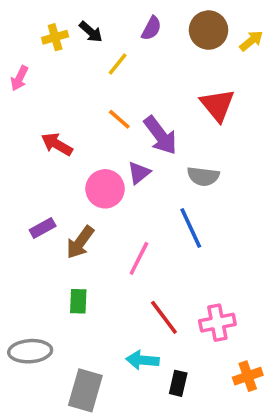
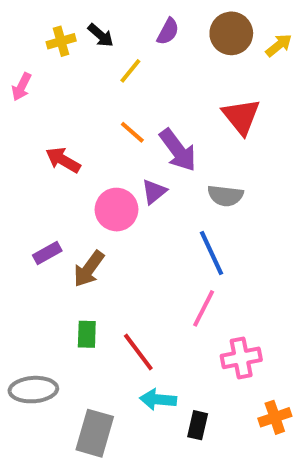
pink line: (139, 258) -> (204, 308), moved
red line: (164, 317) -> (138, 352), moved

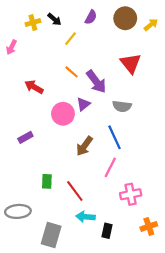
brown arrow: (89, 269) -> (84, 146), moved

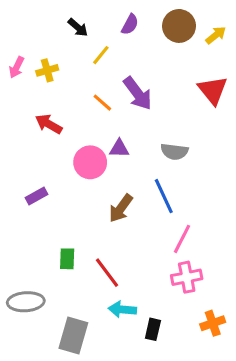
yellow cross: (33, 23) -> (47, 70), moved
red triangle: (131, 63) -> (213, 90), moved
purple arrow: (96, 82) -> (138, 93), moved
purple triangle: (83, 104) -> (119, 149), turned 40
pink line: (110, 167) -> (182, 239), moved

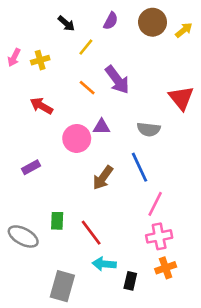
red triangle: (213, 90) -> (181, 98), moved
gray ellipse: (26, 302) -> (23, 236), moved, turned 32
orange cross: (213, 323) -> (166, 268), moved

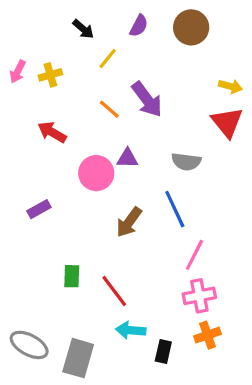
yellow arrow: (184, 30) -> (230, 86), moved, turned 54
gray ellipse: (23, 236) -> (29, 345), moved

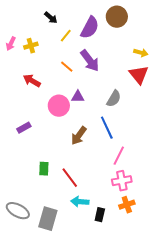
purple semicircle: (139, 26) -> (90, 28), moved, size x1.6
gray semicircle: (186, 162) -> (114, 99), turned -66

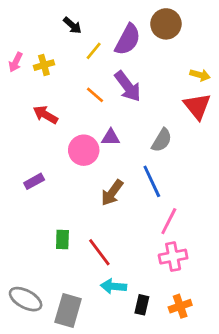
orange cross: (127, 205) -> (180, 306), moved

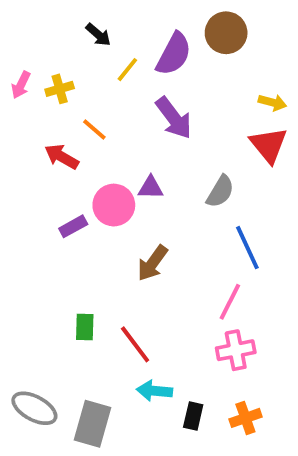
orange line: (95, 95) -> (94, 130), moved
purple rectangle: (34, 181) -> (73, 226), moved
blue line: (152, 181) -> (247, 248), moved

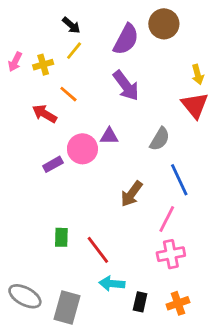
yellow line: (127, 70) -> (74, 51), moved
yellow arrow: (273, 102) -> (198, 74), turned 60
brown arrow: (153, 263) -> (132, 194), moved

